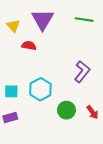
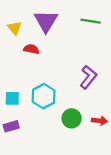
red arrow: (92, 112) -> (100, 121), turned -48

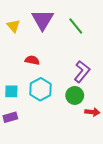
green line: (91, 21) -> (76, 26), moved, turned 42
red semicircle: (31, 49) -> (32, 60), moved
green circle: (72, 118) -> (75, 95), moved

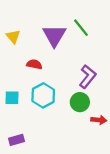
purple triangle: (43, 20) -> (54, 35), moved
yellow triangle: (13, 26) -> (13, 37), moved
purple rectangle: (10, 117) -> (17, 140), moved

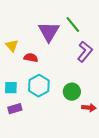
yellow triangle: (13, 37) -> (12, 46), moved
purple L-shape: (88, 77) -> (85, 52), moved
purple rectangle: (17, 140) -> (15, 109), moved

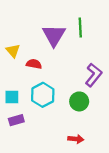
green line: (73, 25) -> (80, 28), turned 36
purple L-shape: (85, 52) -> (94, 75), moved
red arrow: (89, 108) -> (76, 139), moved

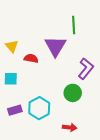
purple triangle: (54, 35) -> (55, 46), moved
cyan hexagon: (43, 95) -> (39, 108), moved
cyan square: (12, 97) -> (11, 79), moved

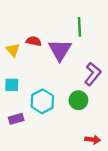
red semicircle: (31, 58) -> (34, 41), moved
cyan hexagon: (39, 108) -> (42, 101), moved
red arrow: (70, 127) -> (93, 140), moved

